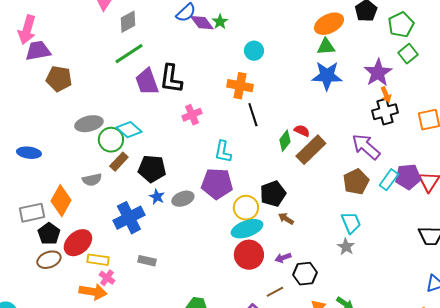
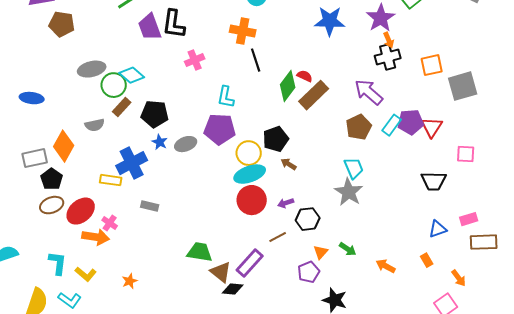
green diamond: (285, 141) -> (288, 86), size x1.4
red ellipse: (78, 243) -> (81, 211), moved
gray star: (346, 247) -> (349, 192), size x1.6
yellow rectangle: (98, 260) -> (111, 180), moved

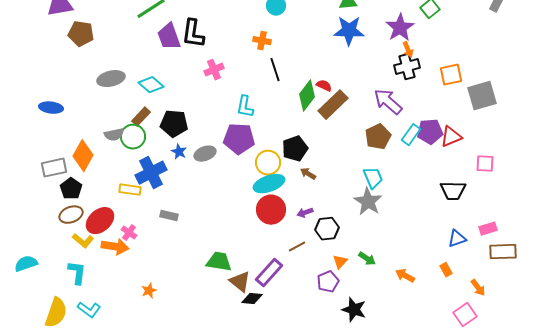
orange cross: (243, 31) -> (262, 41), size x0.7
green circle: (114, 85) -> (133, 137), moved
red triangle: (432, 127) -> (451, 137), turned 35
yellow L-shape: (86, 274) -> (83, 241), moved

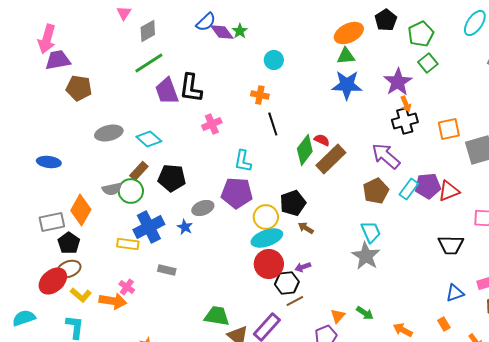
blue star: (179, 152) -> (185, 227), moved
red ellipse: (100, 221) -> (53, 281), moved
black hexagon: (327, 229) -> (287, 283), moved

